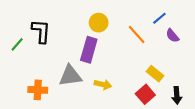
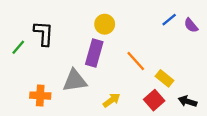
orange line: (137, 35) -> (136, 61), moved
purple semicircle: (172, 36) -> (191, 25), moved
yellow arrow: (103, 84) -> (112, 100), moved, turned -49
black arrow: (177, 95) -> (188, 101), turned 112

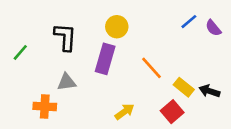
black L-shape: (44, 33) -> (65, 37), moved
gray triangle: (75, 81) -> (67, 82), moved, size x0.7
black arrow: (188, 101) -> (209, 91), moved

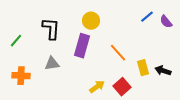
yellow rectangle: (184, 87) -> (143, 68), turned 35
orange cross: (45, 106) -> (21, 76), moved
red square: (172, 112) -> (122, 87), moved

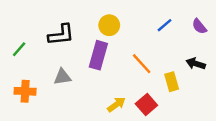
blue line: (147, 17) -> (164, 25), moved
black L-shape: (51, 29) -> (61, 35), turned 80
black arrow: (163, 71) -> (196, 64), moved

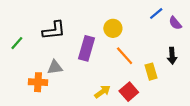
yellow circle: (109, 25) -> (113, 28), moved
blue line: (164, 25) -> (156, 14), moved
black arrow: (196, 64) -> (172, 56), turned -112
orange cross: (25, 91) -> (38, 82), moved

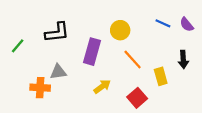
blue line: (156, 14) -> (163, 23), moved, turned 64
yellow arrow: (102, 92) -> (102, 87), moved

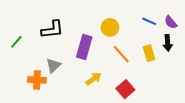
black arrow: (183, 59) -> (168, 43), moved
gray triangle: (58, 72) -> (53, 66), turned -35
yellow rectangle: (161, 76) -> (149, 53), moved

